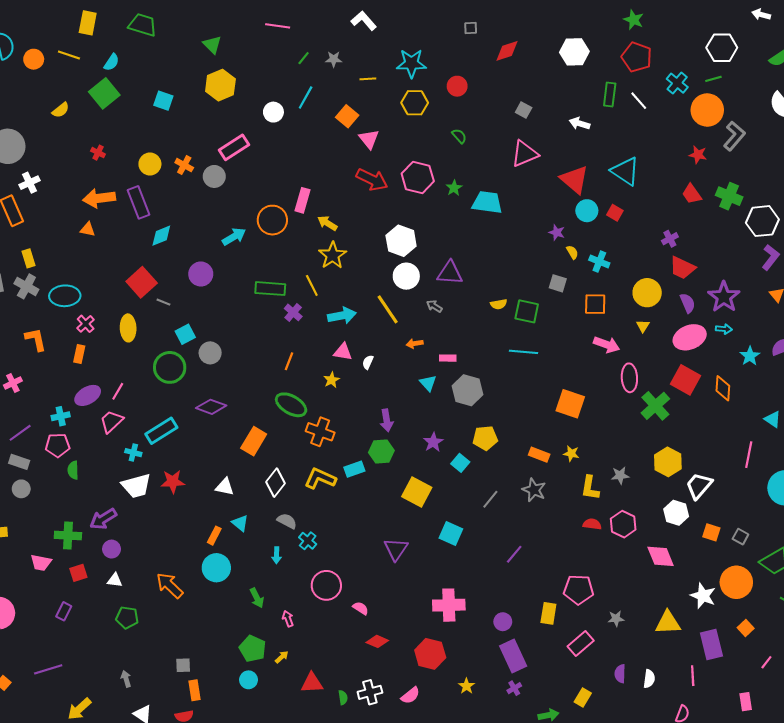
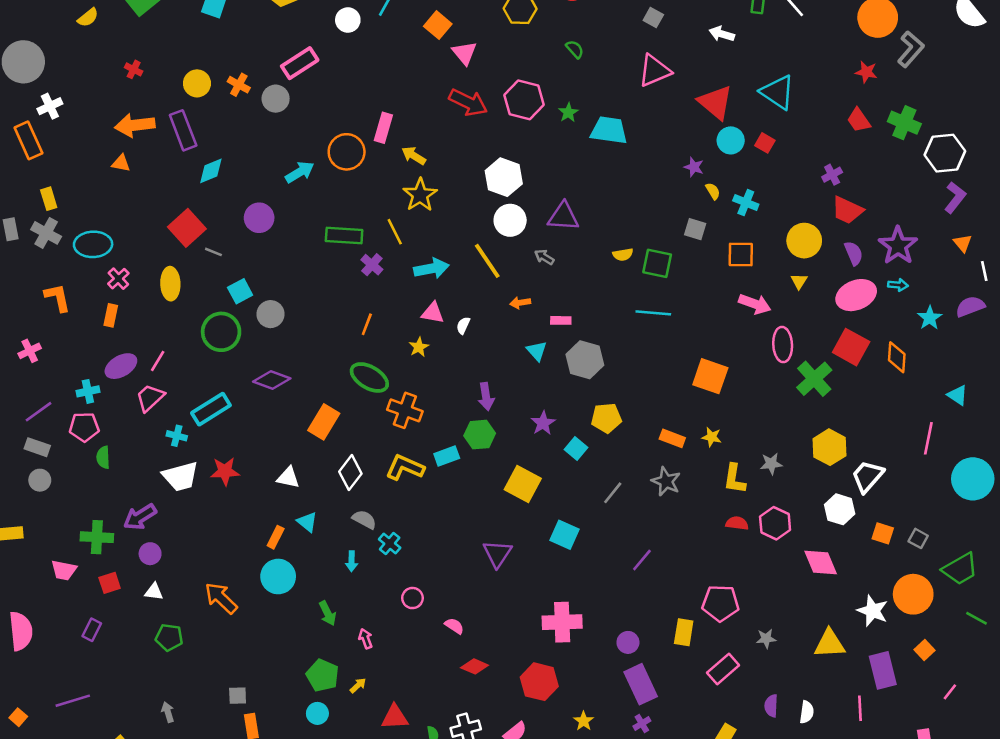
pink circle: (326, 585) -> (412, 598), size x0.6

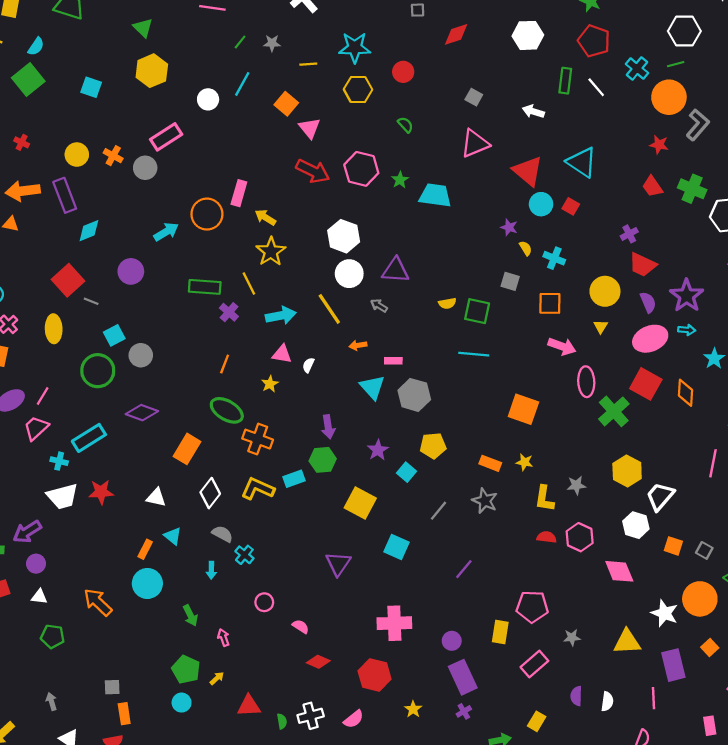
cyan triangle: (537, 351) -> (372, 387), size x1.4

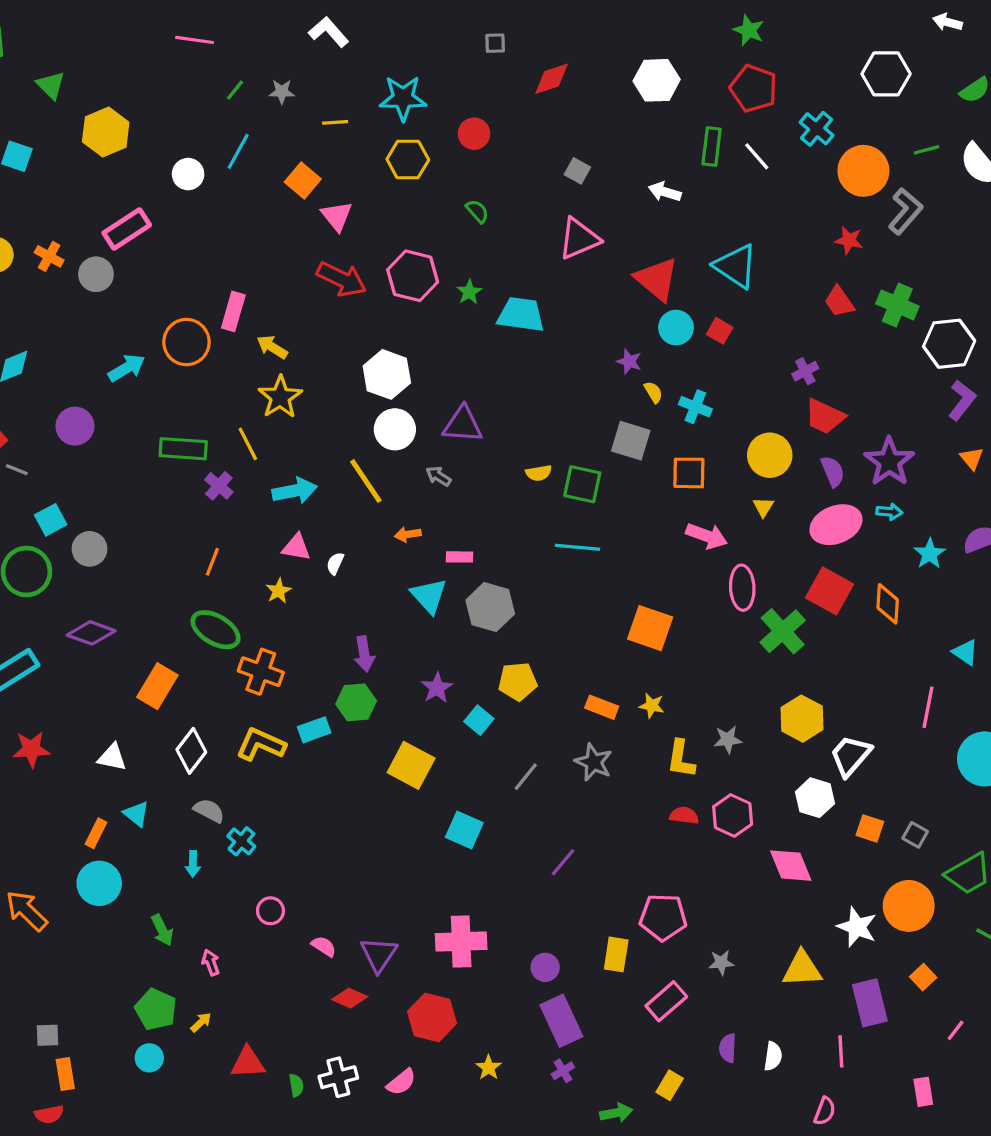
green triangle: (143, 28) -> (51, 85), moved
green line: (676, 64) -> (926, 150), moved
gray square: (510, 281) -> (631, 441), size x1.4
purple triangle: (338, 564) -> (379, 954), moved

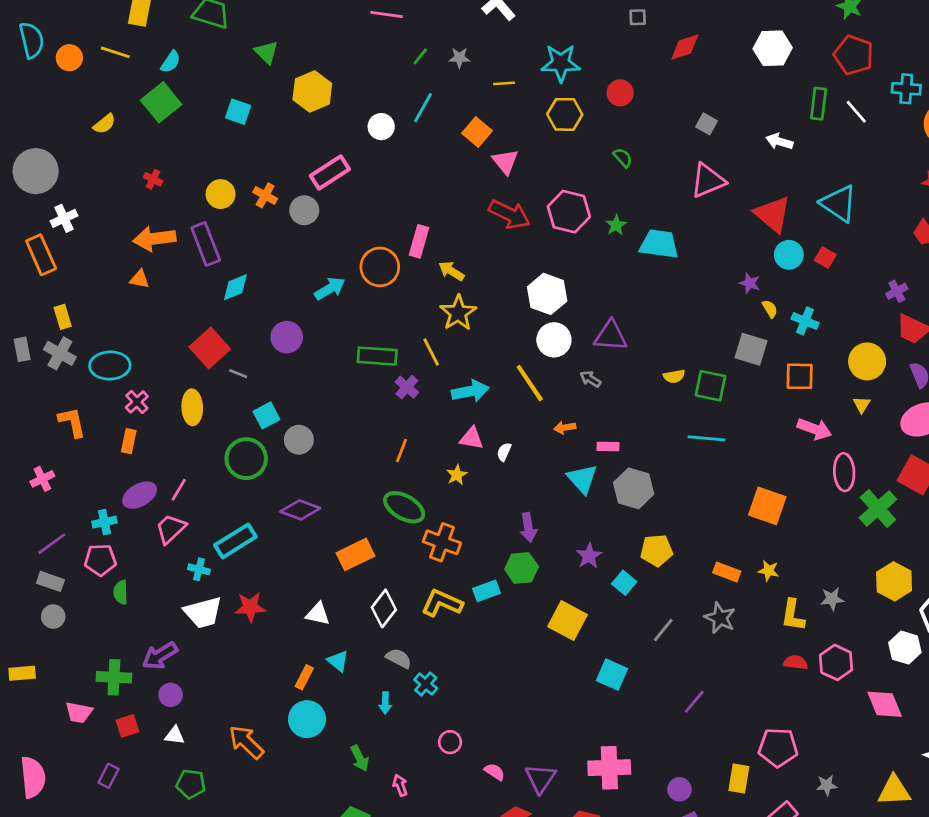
cyan cross: (817, 129) -> (906, 89), turned -36
orange rectangle: (157, 686) -> (356, 554), turned 33

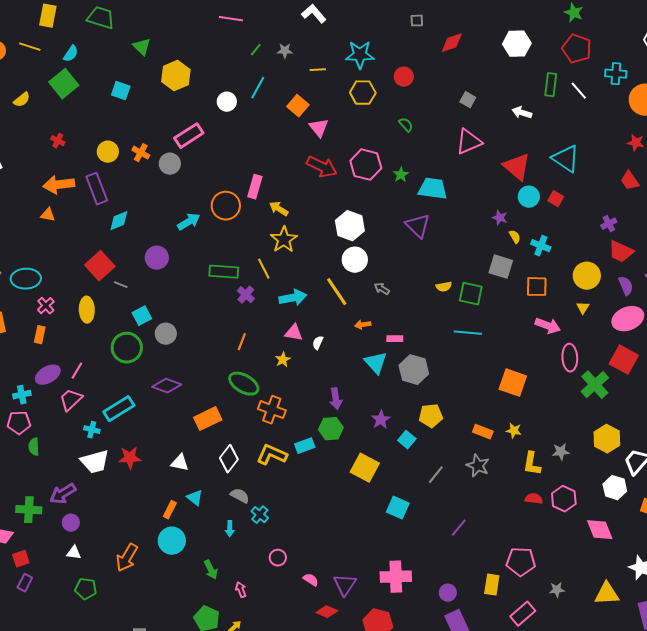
purple triangle: (611, 336) -> (418, 226), moved, turned 40
red square: (127, 726) -> (21, 559), moved
orange arrow: (246, 742) -> (127, 558), turned -104

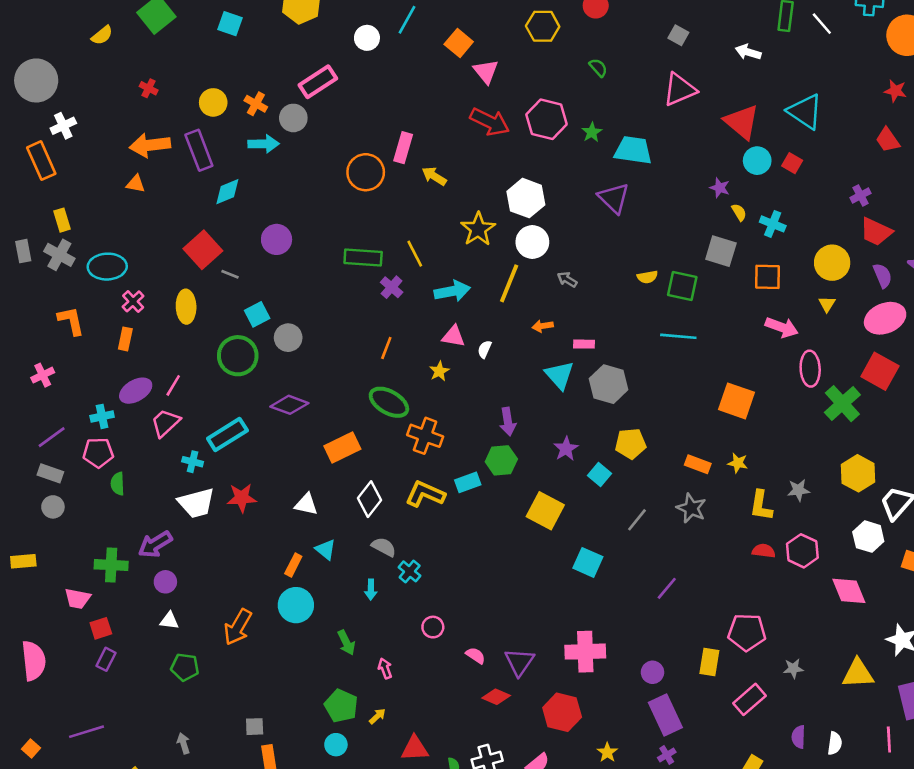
cyan arrow: (189, 222) -> (264, 144), moved, turned 30
yellow star: (284, 240) -> (478, 229), moved
yellow line: (337, 292) -> (509, 283), turned 56

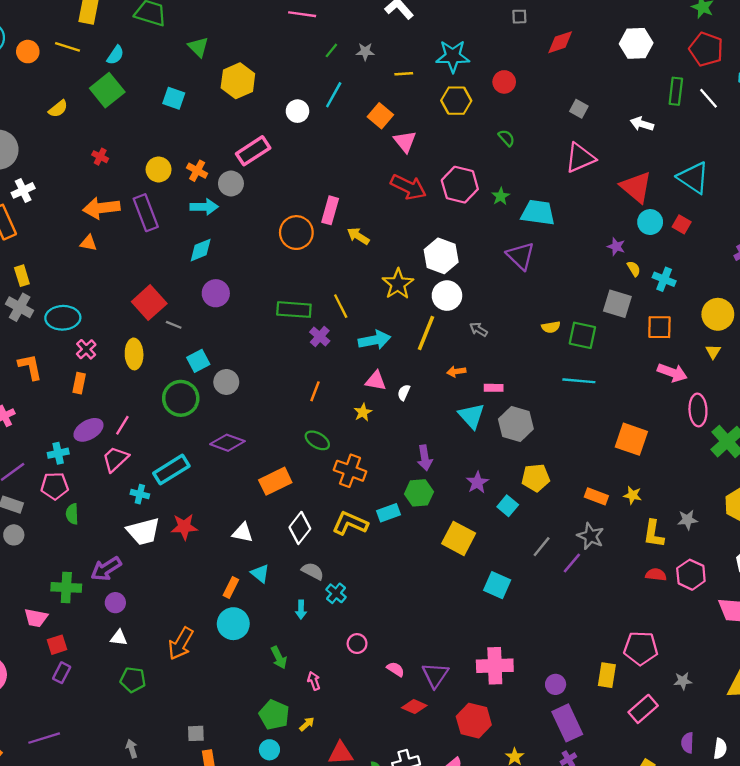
cyan diamond: (227, 192) -> (201, 250), moved
green ellipse: (389, 402) -> (317, 440), size x0.7
purple line: (667, 588) -> (572, 563), moved

